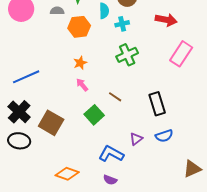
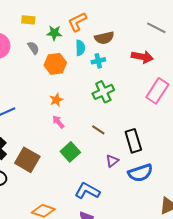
gray semicircle: (57, 11) -> (33, 48), turned 56
brown line: (115, 97) -> (98, 130), moved
blue semicircle: (164, 136) -> (140, 173), size x1.4
purple triangle: (136, 139) -> (112, 161), moved

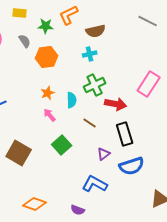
cyan semicircle: (80, 48) -> (72, 100), moved
red arrow: (142, 57) -> (116, 104), moved
blue L-shape: (87, 191) -> (95, 184), moved

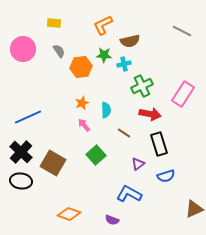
green star: (46, 26) -> (104, 55), moved
green cross: (95, 85) -> (142, 86), moved
blue semicircle: (132, 166) -> (166, 176), size x0.7

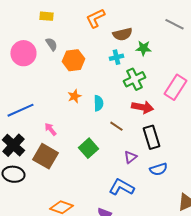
pink circle: (23, 49) -> (23, 53), moved
green star: (104, 55) -> (143, 48), moved
pink arrow: (84, 125) -> (50, 129), moved

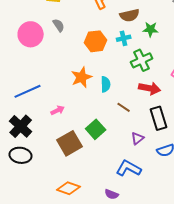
orange hexagon: (73, 60) -> (96, 41), moved
orange star: (74, 96) -> (82, 77), size x1.5
pink arrow: (50, 129) -> (58, 110), turned 104
brown square: (45, 156) -> (70, 143), moved, turned 30

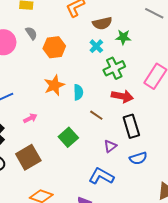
cyan cross: (124, 38) -> (96, 46), turned -32
orange hexagon: (96, 41) -> (54, 47), moved
brown square: (70, 143) -> (28, 157), moved

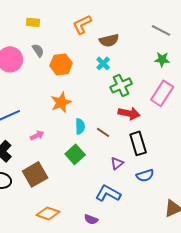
green star: (123, 37) -> (162, 59), moved
cyan semicircle: (78, 92) -> (80, 126), moved

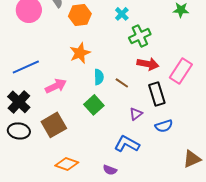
pink rectangle: (162, 93) -> (181, 71), moved
pink arrow: (37, 135) -> (56, 86), size x1.5

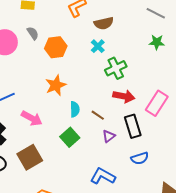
pink arrow: (56, 86) -> (32, 118), turned 55
purple triangle: (136, 114) -> (109, 136), moved

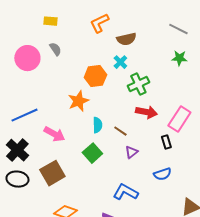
orange hexagon: (56, 47) -> (95, 76), moved
black rectangle: (133, 126) -> (166, 142), moved, size x0.6

